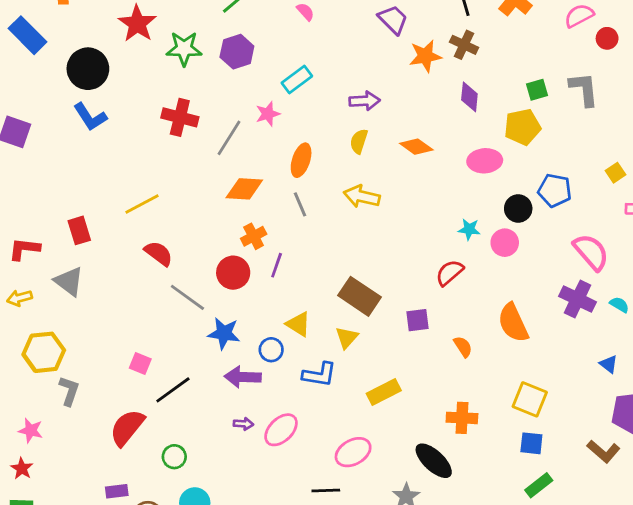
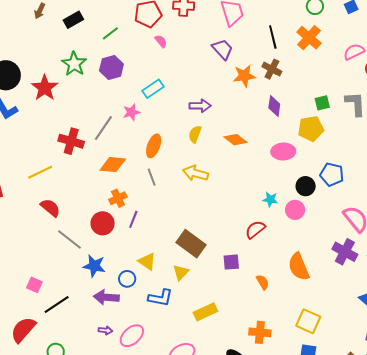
red star: (137, 24) -> (45, 88), moved
green star: (184, 49) -> (74, 64), turned 30
red cross: (180, 117) -> (71, 141), moved

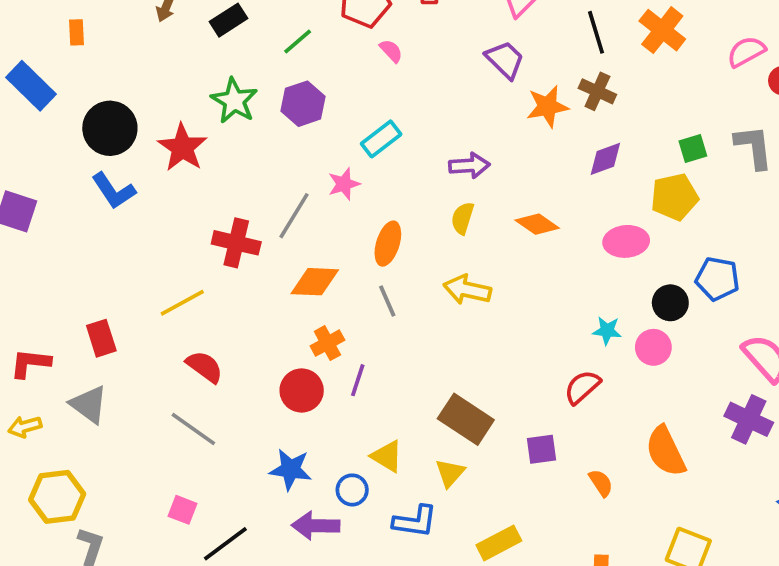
purple diamond: (274, 106) -> (605, 159), turned 65
gray line: (69, 239) -> (193, 429), moved

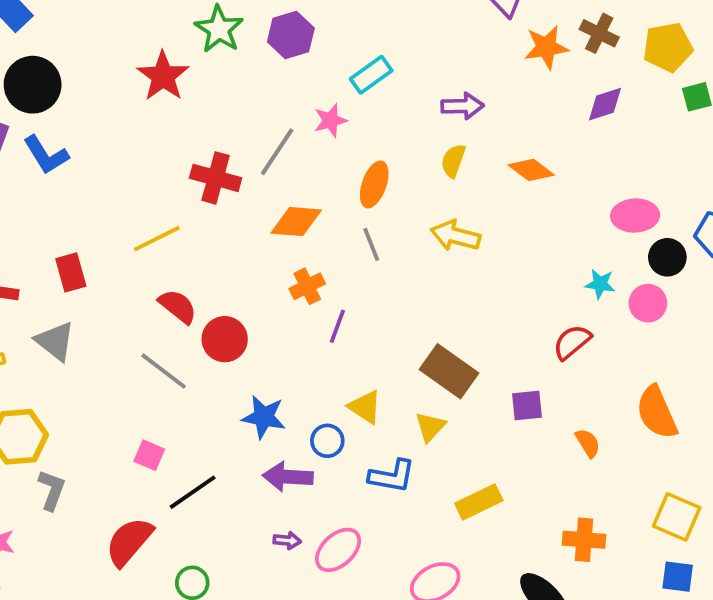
black circle: (110, 128) -> (33, 85), moved
blue L-shape: (114, 191) -> (46, 155), moved
yellow pentagon: (675, 197) -> (668, 47), moved
pink ellipse: (626, 241) -> (635, 216), moved
red circle: (302, 390) -> (225, 339), moved

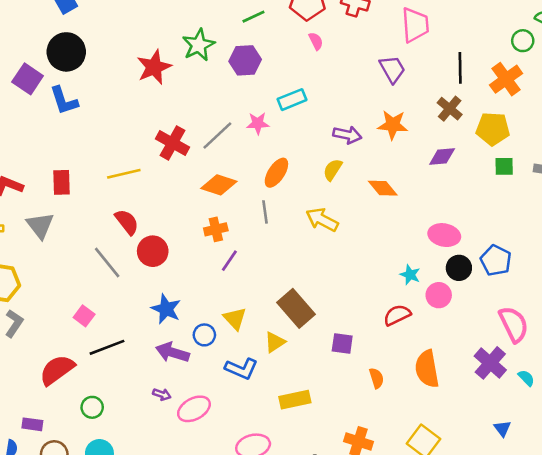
orange star: (546, 47) -> (393, 125), moved
red semicircle: (572, 342) -> (397, 315), moved

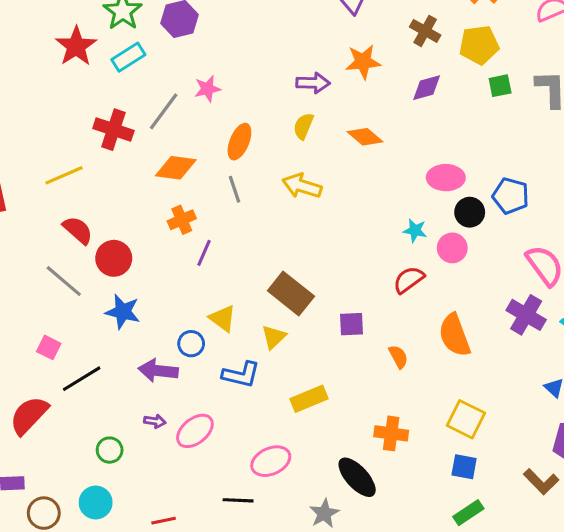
cyan rectangle: (292, 100) -> (128, 57), moved
blue star: (166, 309) -> (123, 312), moved
green circle: (92, 407) -> (110, 450), moved

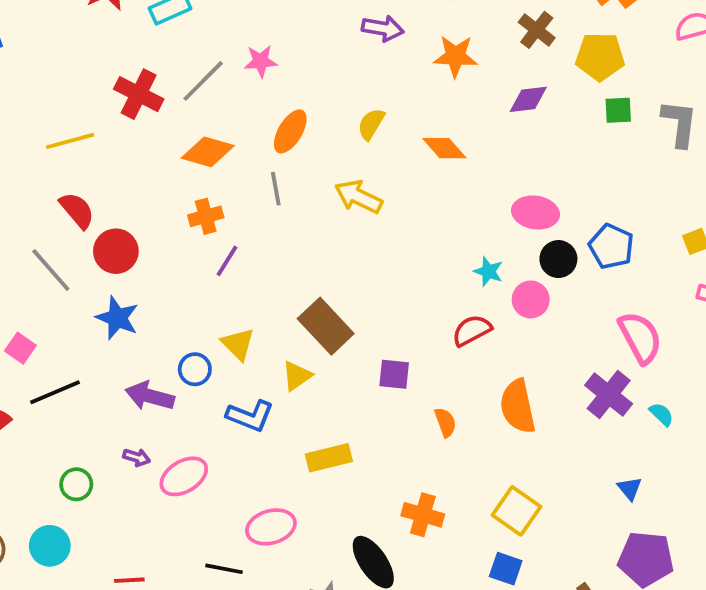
purple arrow: (313, 83) -> (383, 28), moved

